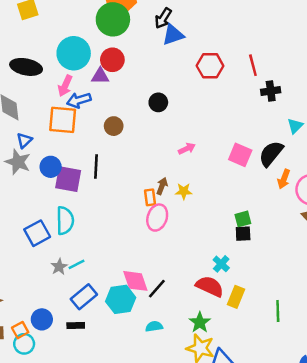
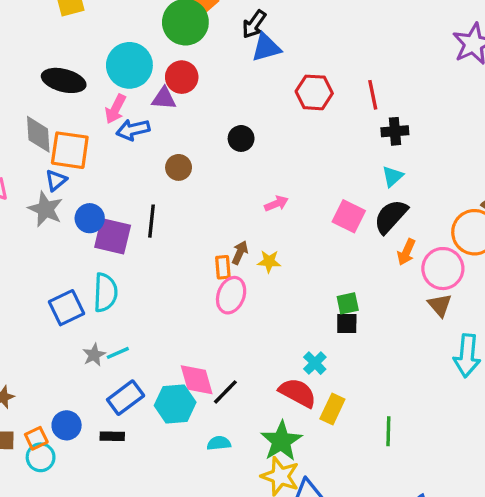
orange square: (63, 120) -> (70, 150), moved
cyan triangle: (295, 126) -> (393, 176), moved
green star: (200, 322) -> (281, 441), size x1.4

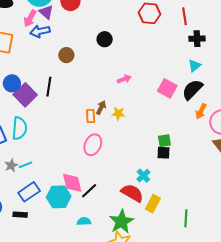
purple triangle: (164, 98) -> (46, 12), moved, turned 35
purple square: (113, 236) -> (25, 95), turned 30
pink ellipse: (231, 295) -> (93, 145), moved

